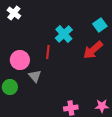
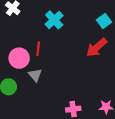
cyan cross: (64, 34) -> (54, 20), moved
red line: (48, 52) -> (38, 49), moved

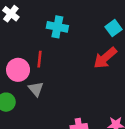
cyan cross: (54, 20) -> (57, 27), turned -36

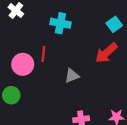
gray triangle: (36, 89) -> (72, 76), moved, turned 49

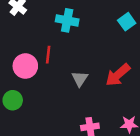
red arrow: (106, 53) -> (118, 75), moved
gray triangle: (72, 76) -> (80, 79), turned -35

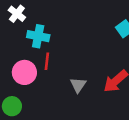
cyan cross: (67, 20) -> (38, 36), moved

